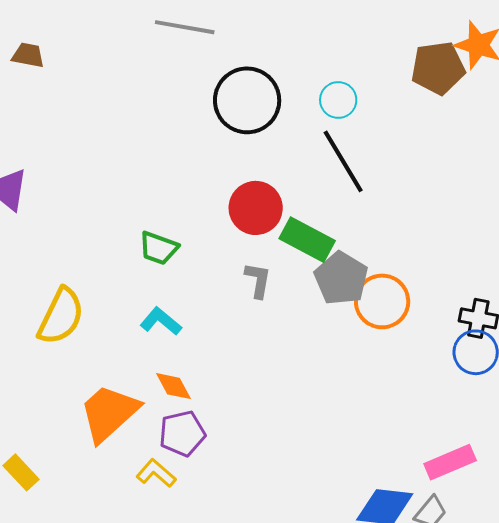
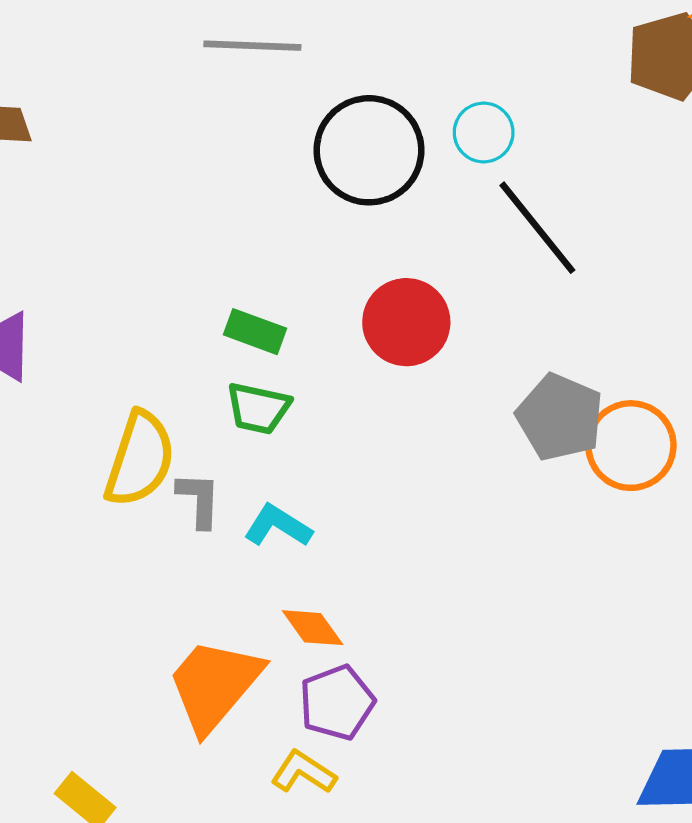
cyan circle: (338, 100) -> (484, 133), moved
green rectangle: (307, 240) -> (255, 332), moved, size x0.7
gray L-shape: (258, 280) -> (199, 500), moved
yellow semicircle: (61, 316) -> (140, 459), moved

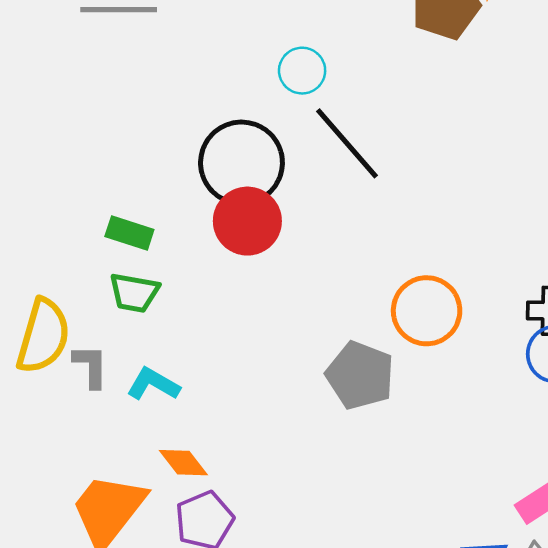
black circle: (369, 150) -> (241, 163), moved
gray pentagon: (560, 417) -> (360, 375), moved

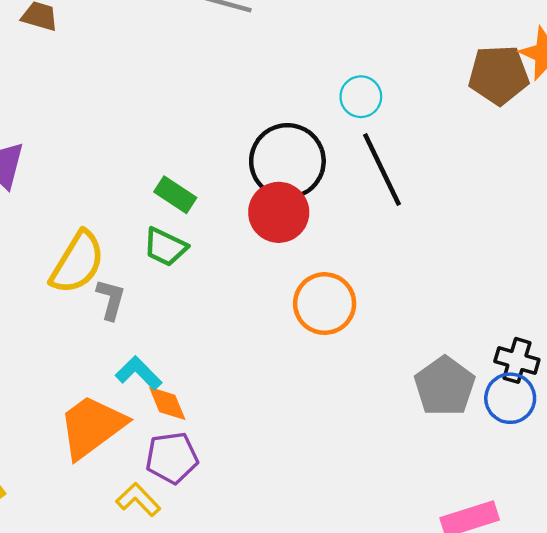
orange circle: (427, 311) -> (325, 304), moved
gray pentagon: (360, 375) -> (445, 386), moved
cyan L-shape: (153, 384) -> (139, 373), moved

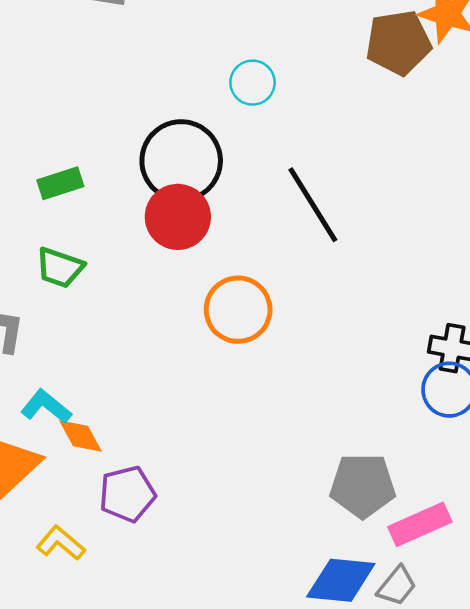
black line: (382, 169) -> (313, 205), moved
green rectangle: (175, 195) -> (60, 183), moved, turned -45
gray pentagon: (445, 386) -> (363, 486), moved, turned -30
purple pentagon: (172, 458) -> (127, 494), moved

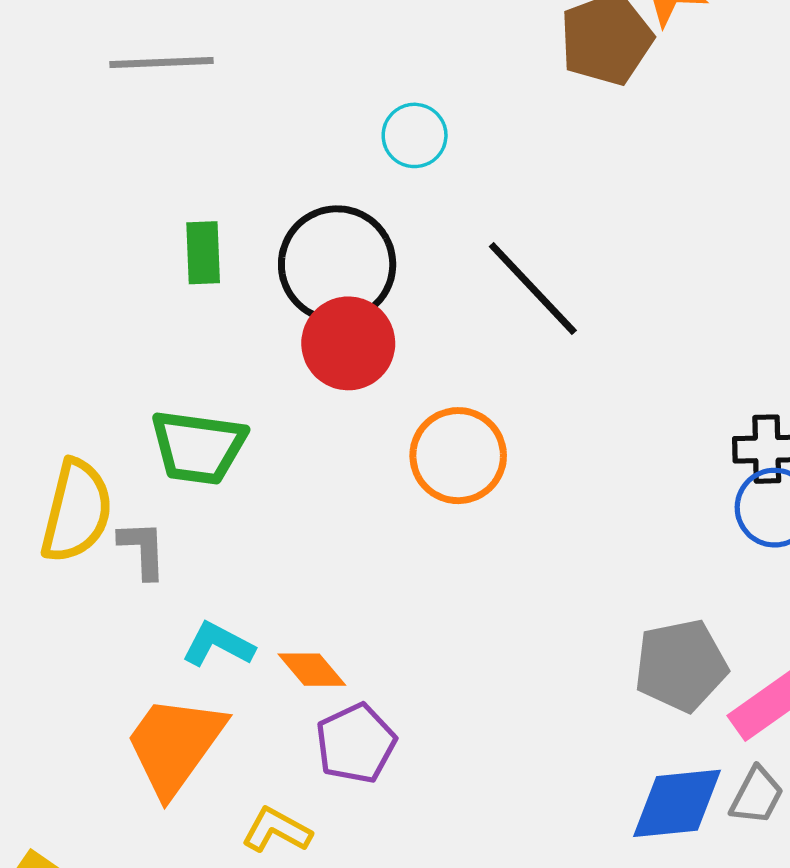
green rectangle: (60, 183) -> (203, 253), moved, turned -63
green trapezoid: (60, 268) -> (198, 447), size x1.4
orange diamond: (80, 436) -> (312, 670), moved

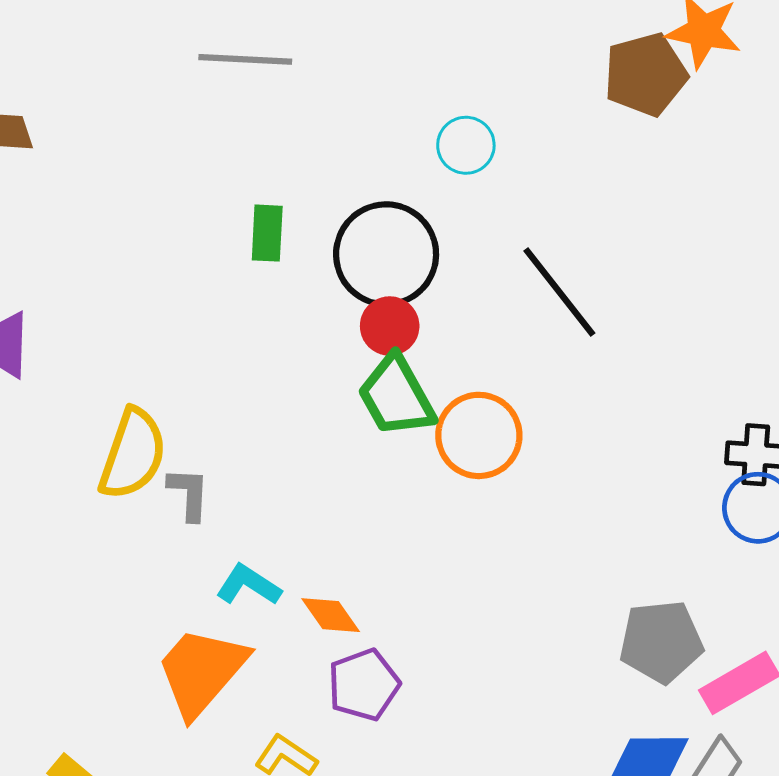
red circle: (348, 343) -> (390, 326), size x0.7
green trapezoid: (198, 447) -> (396, 396), moved, turned 48

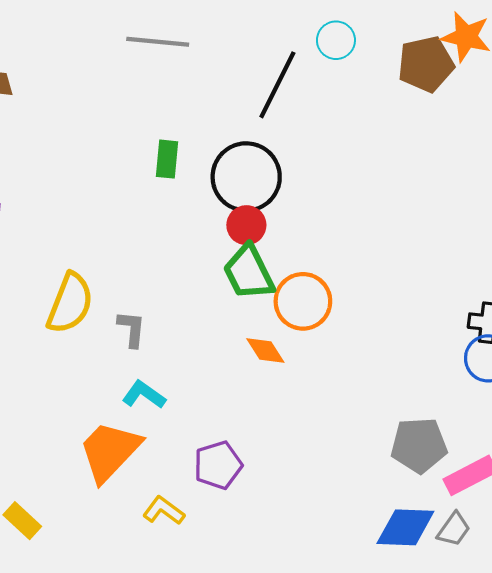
cyan circle: (466, 145) -> (336, 40), moved
black line: (559, 292) -> (277, 85), moved, turned 62
gray L-shape: (189, 494) -> (132, 329), moved
orange diamond: (331, 615) -> (265, 351), moved

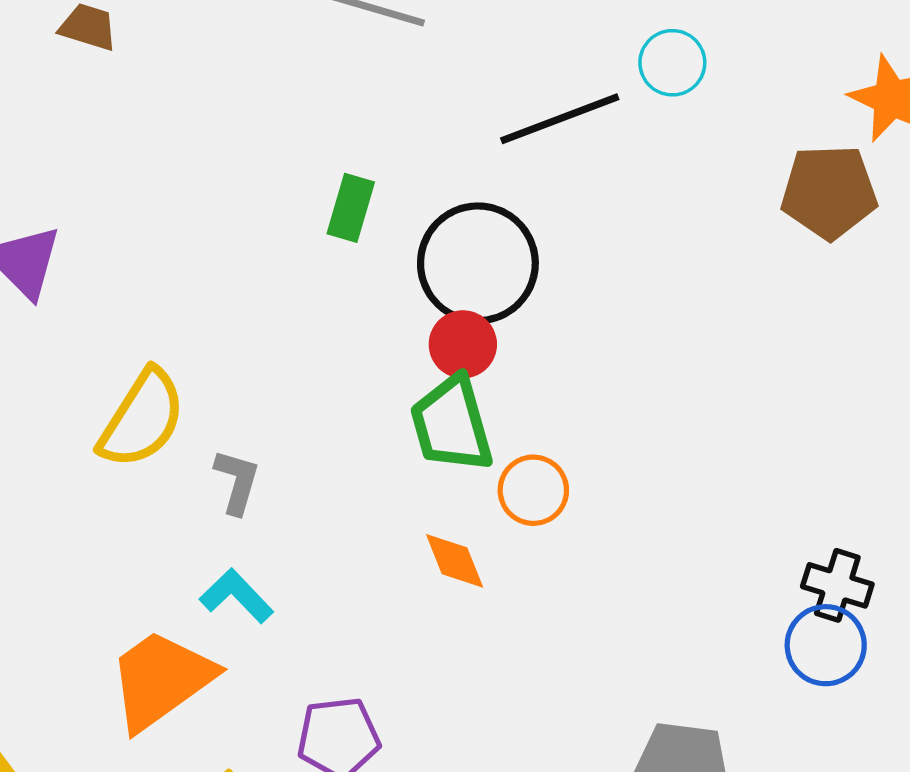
brown pentagon: (426, 64) -> (829, 192), moved
black line: (277, 85) -> (560, 119), turned 32
orange circle: (303, 301) -> (533, 490), size x0.7

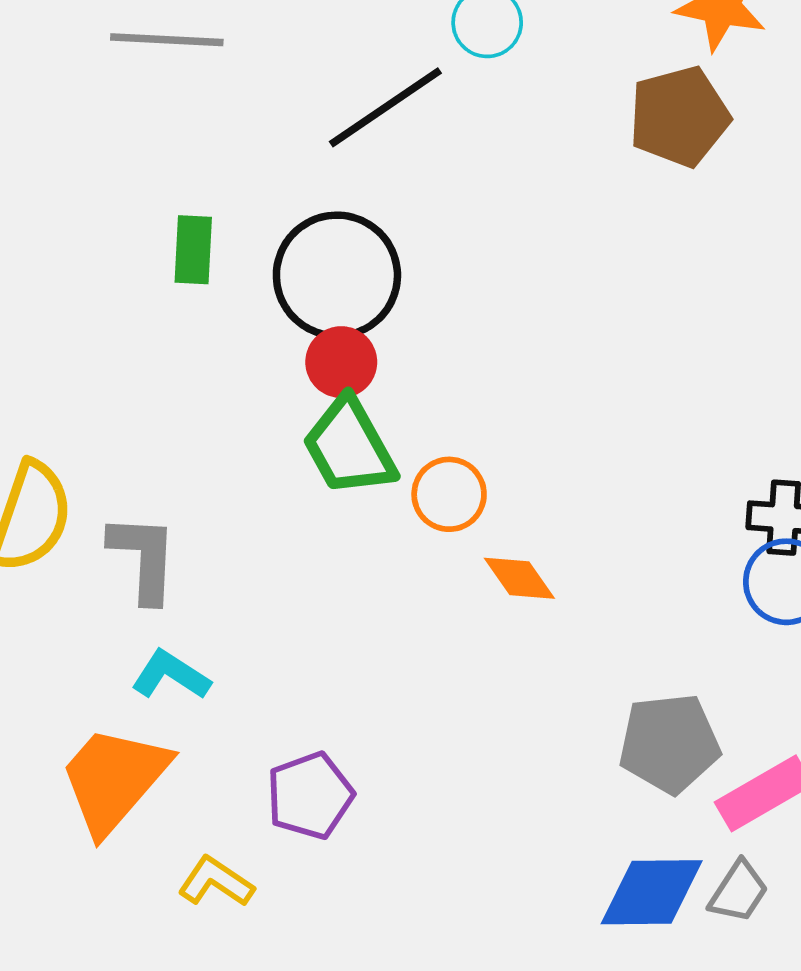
gray L-shape: (237, 482) -> (143, 558), size x1.4
orange diamond: (455, 561) -> (519, 578), moved

